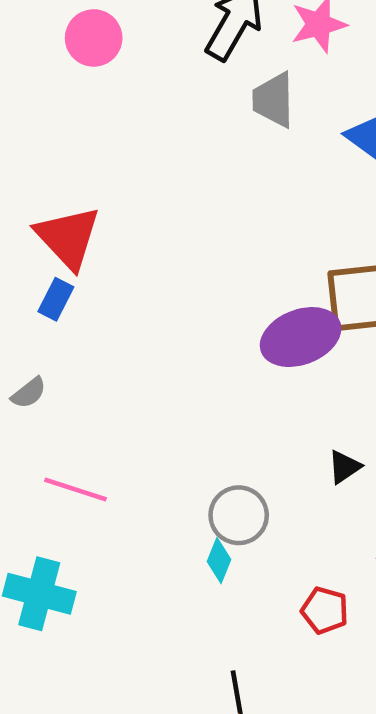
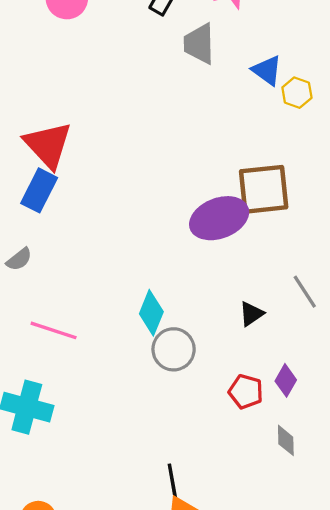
blue rectangle: (56, 299) -> (39, 190), size x1.4
cyan diamond: (219, 561) -> (151, 313), moved, size x1.4
red pentagon: (325, 610) -> (246, 392), moved

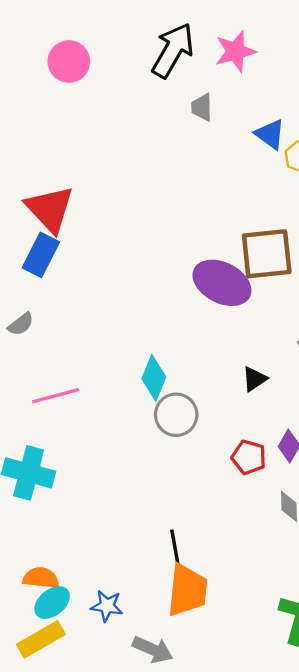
gray trapezoid: (199, 44) -> (202, 107), size x0.7
purple ellipse: (219, 218) -> (222, 283), turned 48
pink line: (54, 330) -> (55, 396), turned -33

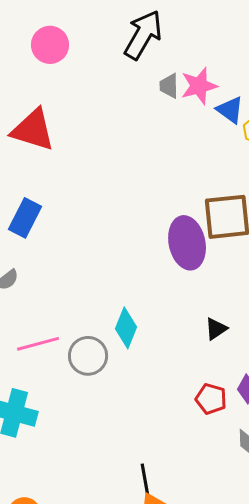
pink star: (235, 51) -> (199, 86), moved
red triangle: (50, 209) -> (33, 130), moved, turned -30
purple ellipse: (222, 283) -> (187, 243), turned 51
gray circle: (176, 415) -> (88, 356), moved

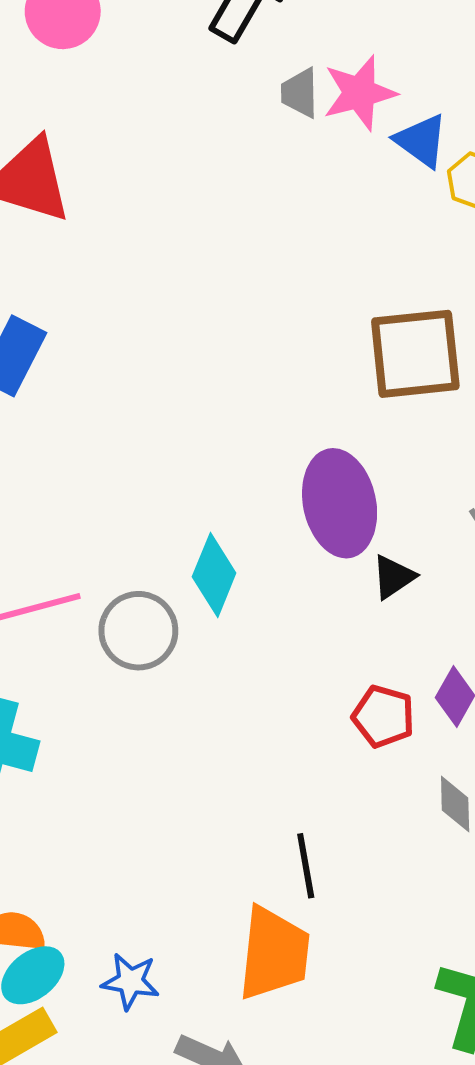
purple ellipse: (187, 243) -> (340, 503), moved
black line: (145, 480) -> (306, 866), moved

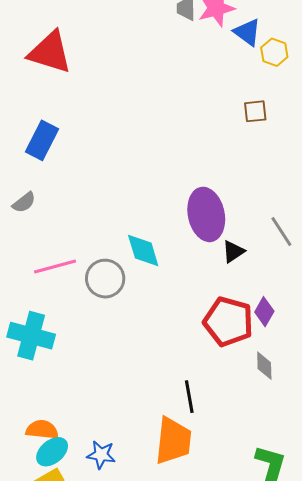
brown square: (415, 354) -> (255, 111), moved, size x0.5
cyan diamond: (214, 575) -> (143, 250), turned -39
red pentagon: (383, 716) -> (228, 322), size x1.6

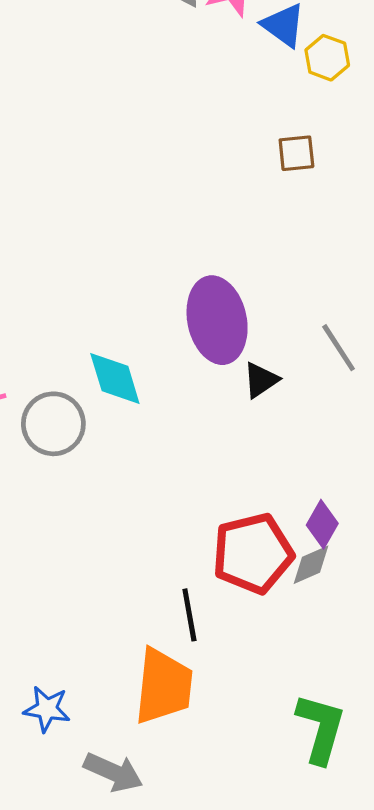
purple diamond: (264, 312) -> (322, 524), moved
red pentagon: (228, 322) -> (253, 553), moved, turned -30
gray diamond: (264, 366) -> (311, 565), turned 68

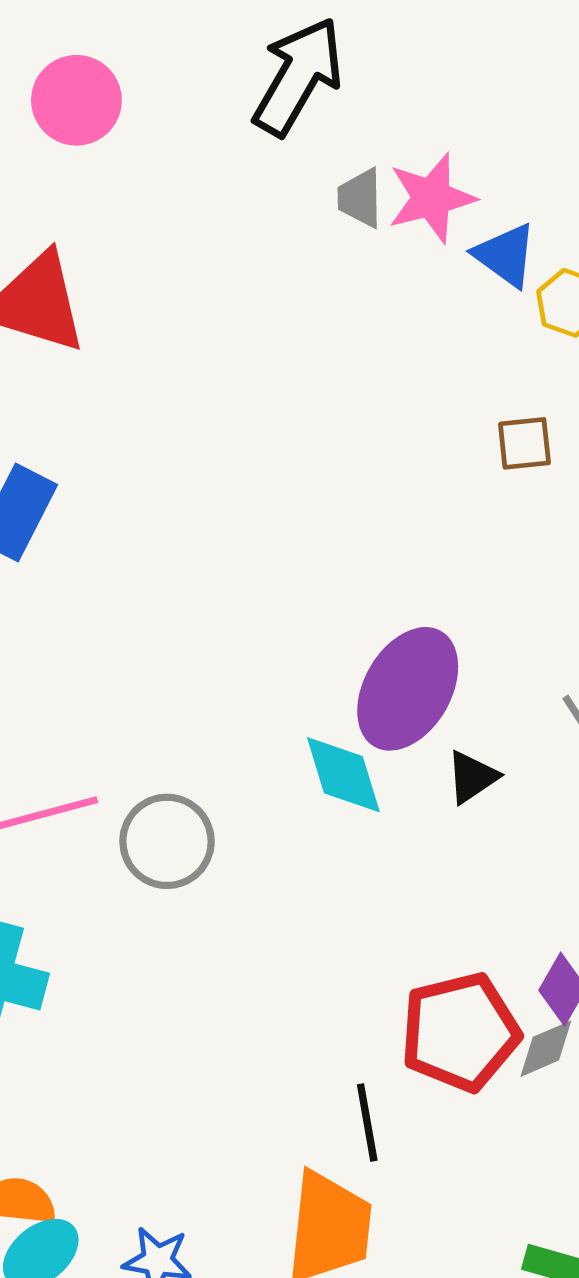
purple ellipse: (217, 320) -> (408, 689), turned 42
cyan diamond: (115, 378) -> (343, 775), moved

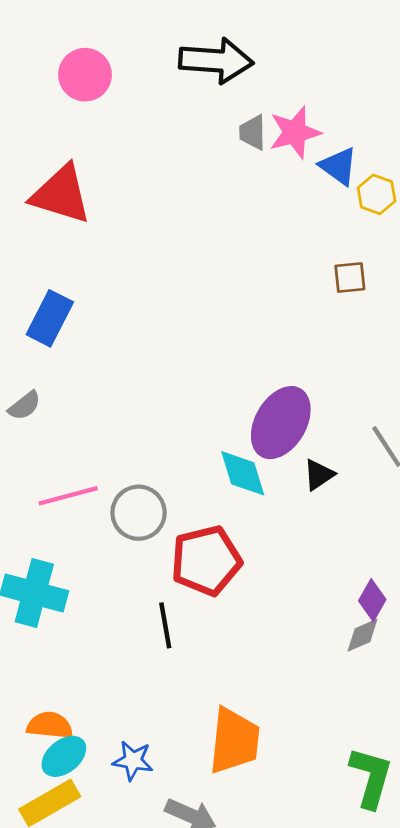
black arrow: (298, 76) -> (216, 61), turned 64
red pentagon: (460, 1032) -> (206, 561), moved
black line: (367, 1123) -> (165, 625), moved

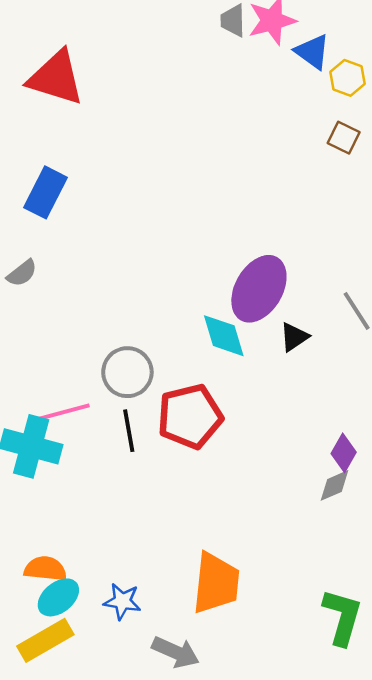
brown square: (350, 277) -> (344, 138), moved, turned 32
pink line: (68, 496) -> (62, 412), moved
black line: (165, 625) -> (129, 431), moved

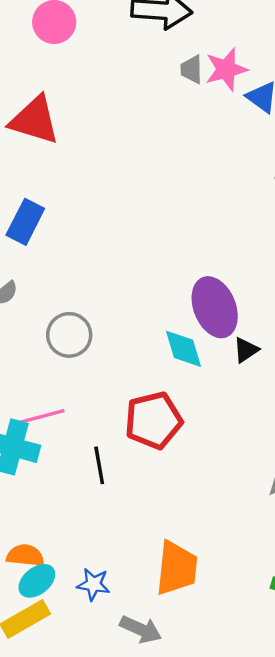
purple ellipse: (259, 289) -> (215, 307), turned -52
gray circle: (127, 372) -> (69, 335), moved
black line: (129, 431) -> (99, 465), moved

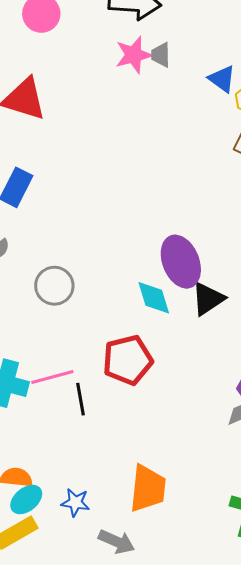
pink star: (226, 69) -> (134, 55), moved
black triangle: (246, 350) -> (208, 299), size x1.5
pink line: (40, 417) -> (52, 377), moved

